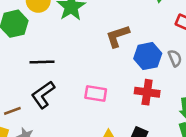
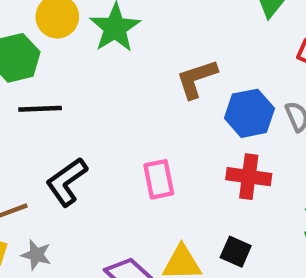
black line: (42, 62) -> (40, 109), moved
pink rectangle: (96, 93) -> (159, 179), turned 70

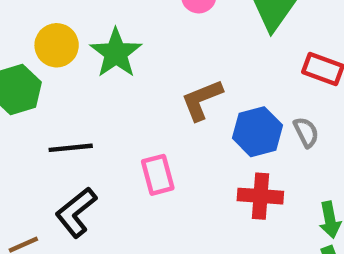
black line: (40, 109) -> (71, 148), moved
pink rectangle: (159, 179) -> (158, 175), moved

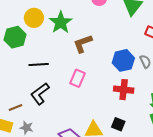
brown L-shape: (202, 100) -> (83, 44), moved
pink rectangle: (158, 175) -> (77, 78), turned 36

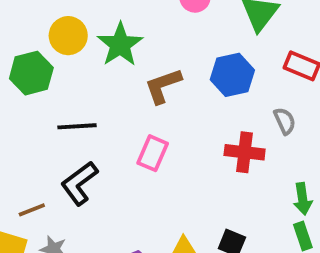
blue hexagon: (123, 60) -> (232, 75), moved
red cross: (124, 90) -> (245, 152), moved

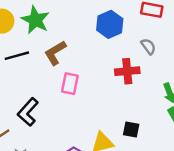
brown L-shape: (163, 86) -> (55, 53), moved
black line: (77, 126) -> (17, 56), moved

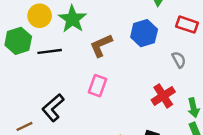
brown L-shape: (55, 53) -> (101, 45), moved
red cross: (127, 71) -> (163, 96), moved, turned -35

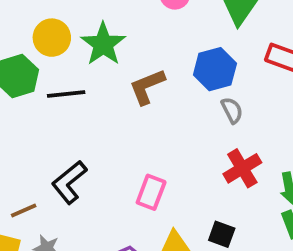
gray semicircle: (179, 60) -> (232, 110), moved
pink rectangle: (98, 86) -> (151, 192), moved

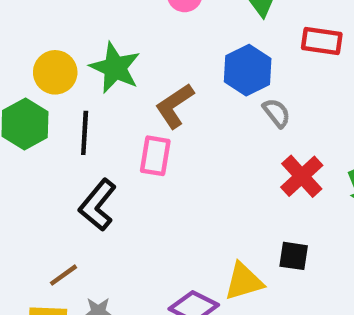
black line: (66, 94) -> (85, 133), turned -69
black L-shape: (69, 182) -> (98, 205), moved
pink rectangle: (151, 192) -> (155, 156), moved

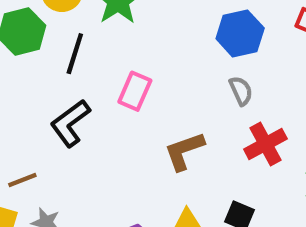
brown L-shape: (175, 106) -> (184, 151), moved
gray semicircle: (277, 113) -> (241, 91), moved

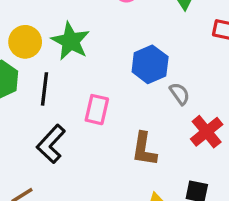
blue hexagon: (240, 33) -> (150, 64), moved
brown L-shape: (184, 151) -> (144, 149), turned -51

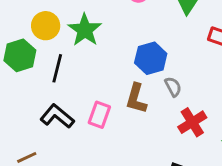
pink rectangle: (97, 110) -> (99, 115), moved
black L-shape: (51, 144) -> (57, 116), turned 80
brown L-shape: (144, 149) -> (136, 99), moved

